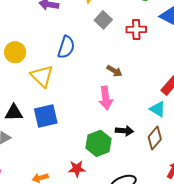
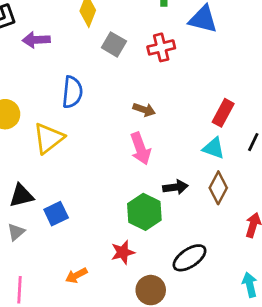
yellow triangle: (42, 76) -> (48, 138), turned 50
blue square: (46, 116) -> (56, 214), moved, size x0.7

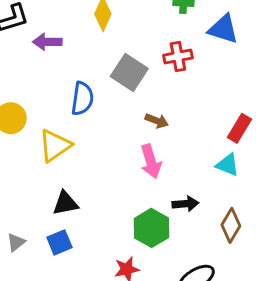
gray square: (114, 44) -> (129, 73), moved, size x1.4
brown diamond: (218, 188) -> (231, 225), moved
black triangle: (21, 196) -> (65, 203), moved
blue square: (56, 214) -> (59, 242), moved

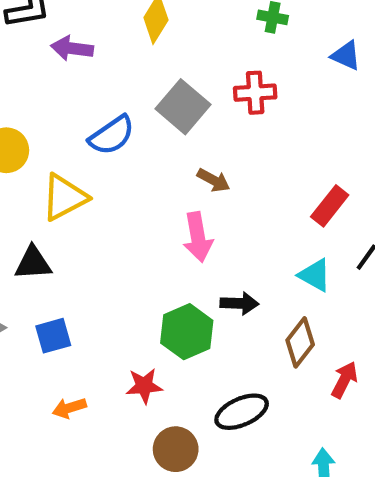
blue triangle: (223, 29) -> (346, 55), moved, size x0.7
blue semicircle: (82, 99) -> (112, 135), turned 40
cyan triangle: (228, 165) -> (315, 275), moved
black triangle: (65, 203) -> (33, 263), moved

